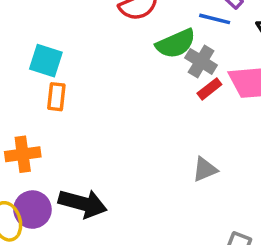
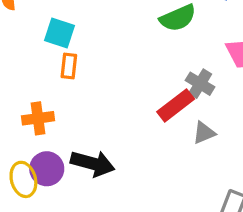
gray cross: (201, 61) -> (200, 84), moved
red rectangle: (209, 89) -> (176, 105), moved, size x1.6

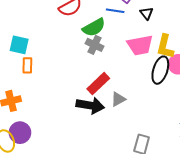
gray cross: (200, 84) -> (95, 45), moved
black arrow: (93, 163) -> (90, 105), moved

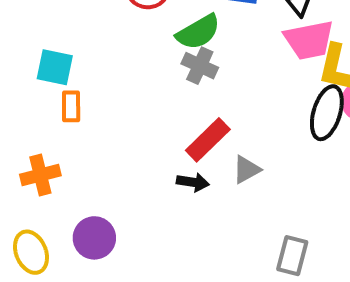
pink trapezoid: (140, 45) -> (309, 40), moved
black arrow: (90, 105) -> (193, 182), size x0.6
purple circle: (20, 133) -> (94, 238), moved

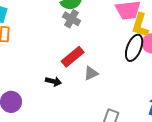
black arrow: (193, 182) -> (53, 81), moved

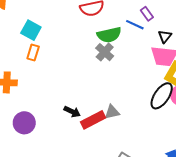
red rectangle: (73, 57) -> (93, 120), moved

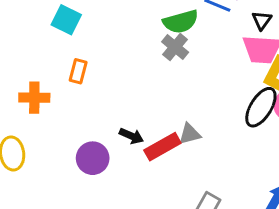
orange rectangle: (33, 53) -> (78, 71), moved
purple circle: (24, 123) -> (93, 158), moved

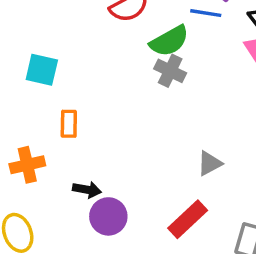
black arrow: (131, 136) -> (87, 190), moved
red rectangle: (162, 147) -> (188, 219), moved

